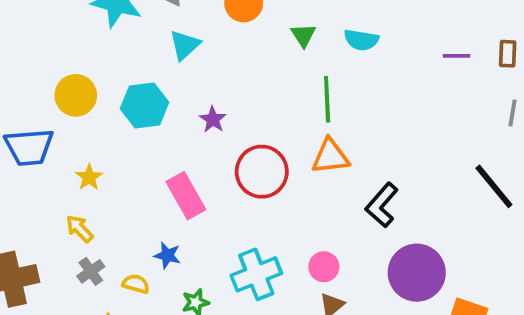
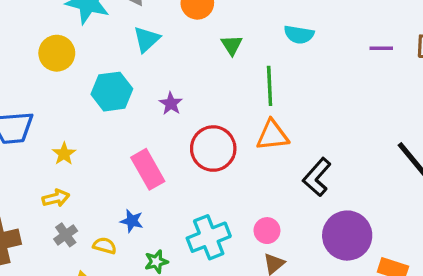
green triangle: (303, 35) -> (232, 45), moved
yellow circle: (76, 95) -> (57, 53), moved
yellow arrow: (79, 229) -> (56, 198), turned 120

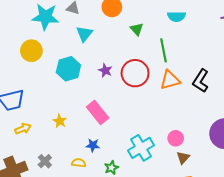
red circle: (213, 149) -> (135, 73), moved
yellow star: (64, 154) -> (60, 121), moved
black L-shape: (317, 177) -> (201, 81), moved
yellow arrow: (56, 198) -> (23, 129), moved
gray cross: (66, 235) -> (45, 161), moved

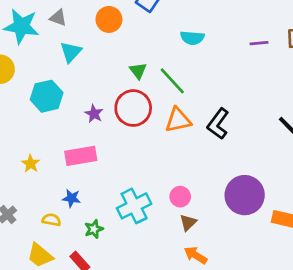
green triangle: (137, 29) -> (138, 71), moved
green line: (163, 50) -> (172, 81), turned -35
purple star: (105, 70) -> (94, 114), moved
pink rectangle: (98, 112) -> (81, 156), turned -65

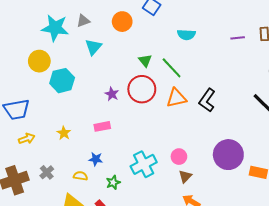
gray triangle: (58, 18) -> (83, 21), turned -40
cyan hexagon: (47, 96) -> (62, 81), moved
pink rectangle: (81, 156) -> (102, 126), size x0.7

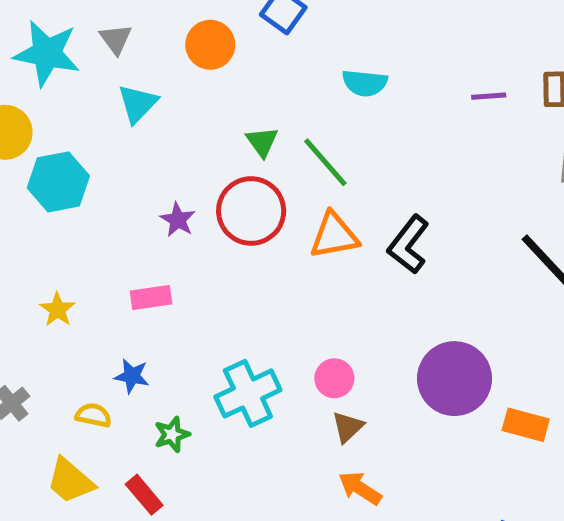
gray triangle: (83, 21) -> (116, 39), turned -48

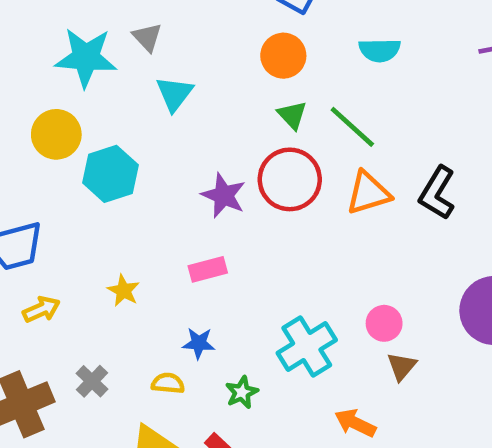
orange circle: (210, 45) -> (283, 56), moved
purple star: (178, 220) -> (224, 195), size x1.4
orange arrow: (360, 488) -> (355, 423), moved

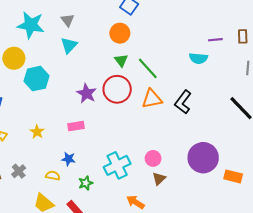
gray triangle: (147, 37) -> (68, 20), moved
cyan semicircle: (380, 50) -> (198, 58), moved

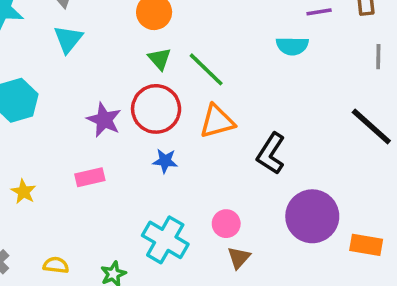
black L-shape: (183, 102) -> (271, 154), moved
blue star: (69, 159) -> (165, 161), moved
cyan cross: (117, 165) -> (165, 240), turned -30

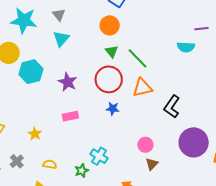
purple star: (104, 120) -> (68, 82), moved
yellow star: (23, 192) -> (35, 134), moved
cyan cross: (165, 240) -> (99, 156), moved, size x0.7

